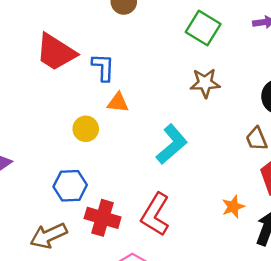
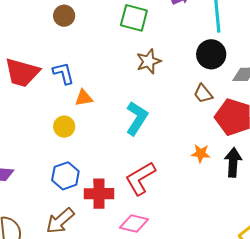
orange star: (233, 207) -> (201, 153), turned -30
red L-shape: (155, 214) -> (140, 178), turned 45

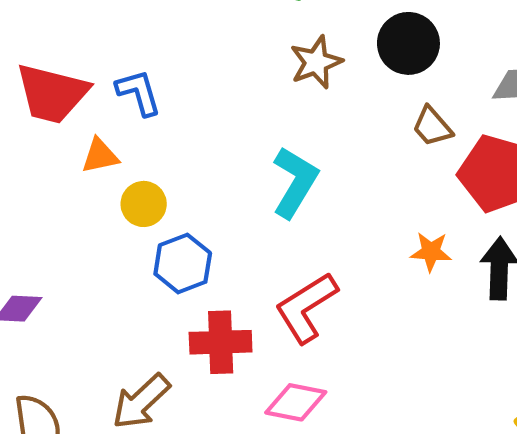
black circle: (211, 54) -> (408, 43), moved
orange triangle: (84, 98) -> (100, 156), moved
blue hexagon: (65, 176) -> (183, 263), moved

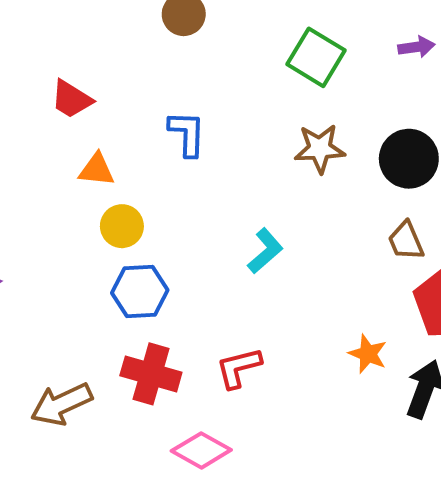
blue L-shape: (139, 92) -> (187, 134), moved
red trapezoid: (52, 94) -> (71, 99), size x0.6
cyan L-shape: (295, 182) -> (265, 251), size x0.7
red L-shape: (306, 307) -> (239, 368), size x0.7

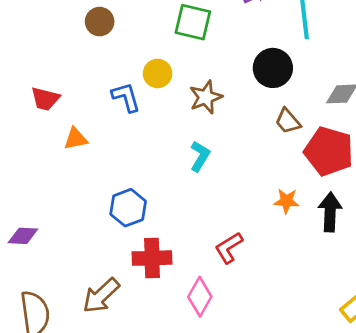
brown star: (320, 149) -> (206, 97), moved
yellow circle: (122, 226) -> (158, 73), moved
red L-shape: (239, 368) -> (229, 248), moved
pink diamond: (201, 450) -> (200, 297), turned -72

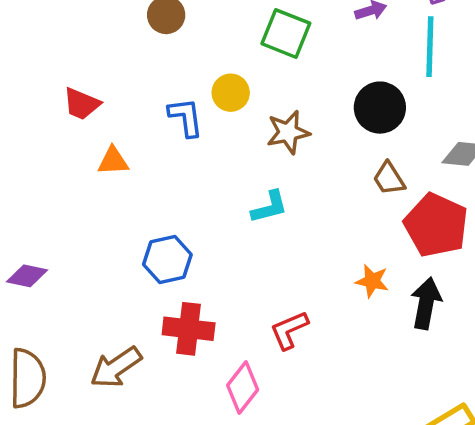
cyan L-shape: (200, 156) -> (269, 207), turned 36

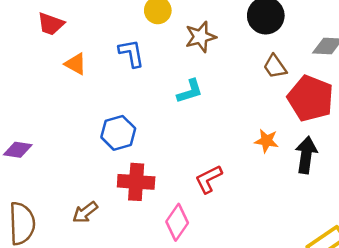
blue L-shape: (186, 117) -> (131, 53), moved
orange triangle: (113, 161) -> (76, 64), turned 35
brown arrow: (116, 367) -> (85, 212), size x0.7

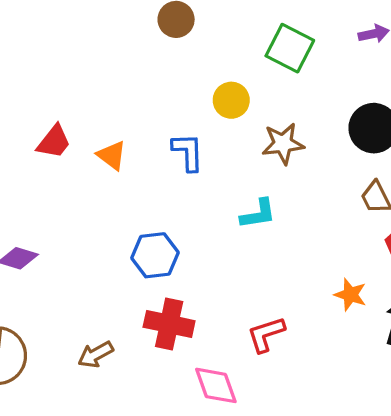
red trapezoid: (51, 24) -> (54, 142), moved, turned -80
pink diamond: (177, 222) -> (216, 385), turned -63

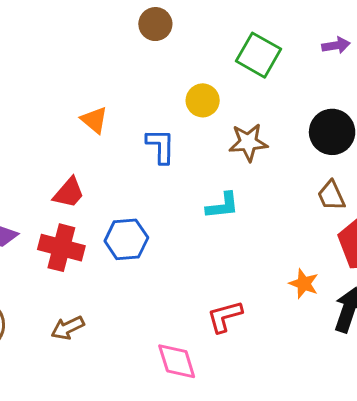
red trapezoid: (54, 142) -> (69, 193), moved
orange triangle: (112, 155) -> (94, 120), moved
red cross: (169, 324) -> (61, 248), moved

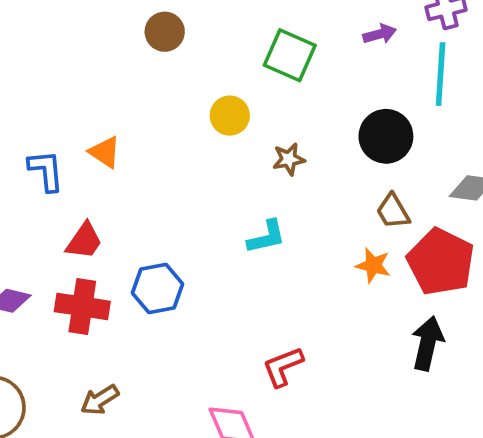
brown star: (248, 142) -> (289, 159), size x0.7
blue L-shape: (161, 146) -> (46, 171), moved
orange star: (304, 284) -> (373, 265), moved

